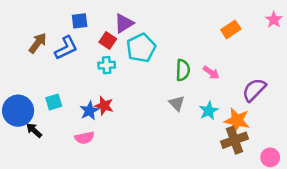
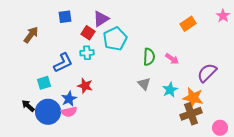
blue L-shape: (66, 48) -> (63, 63), moved
blue circle: (18, 111) -> (48, 112), moved
blue star: (89, 111) -> (69, 99), moved

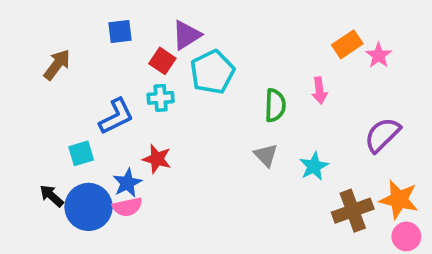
pink star: (223, 16) -> (379, 55), moved
pink arrow: (172, 59) -> (319, 91), moved, turned 48
orange star: (193, 98) -> (399, 200), moved

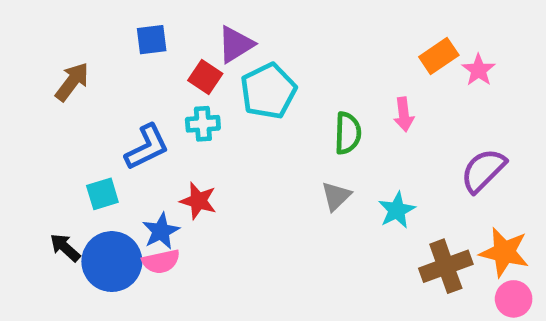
gray triangle: (266, 155) -> (336, 196), turned 30

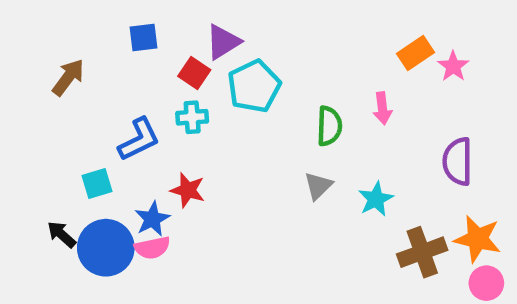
purple semicircle: (483, 170) -> (458, 161), turned -45

